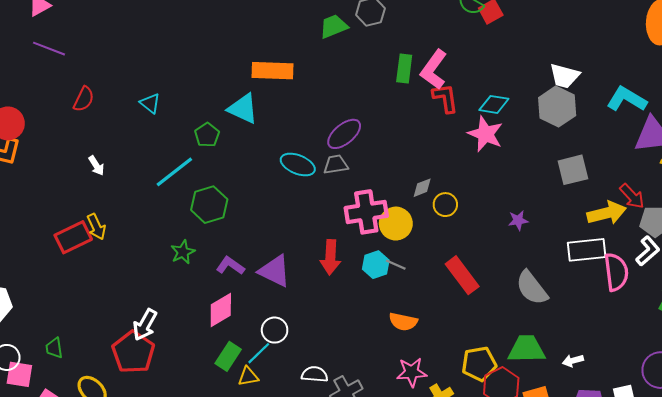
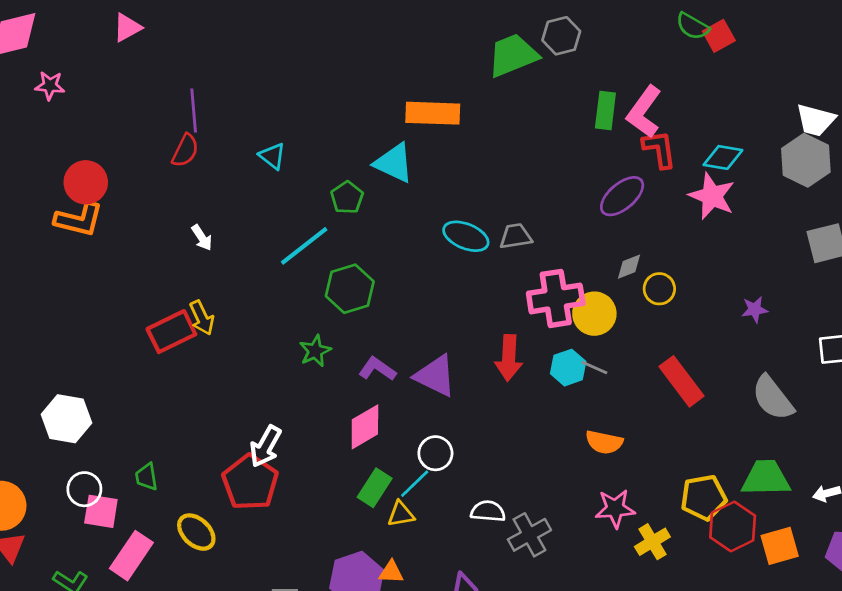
green trapezoid: (334, 26) -> (513, 55), size x1.4
purple line: (49, 49) -> (194, 110), moved, turned 64
purple ellipse: (344, 134) -> (622, 196), moved

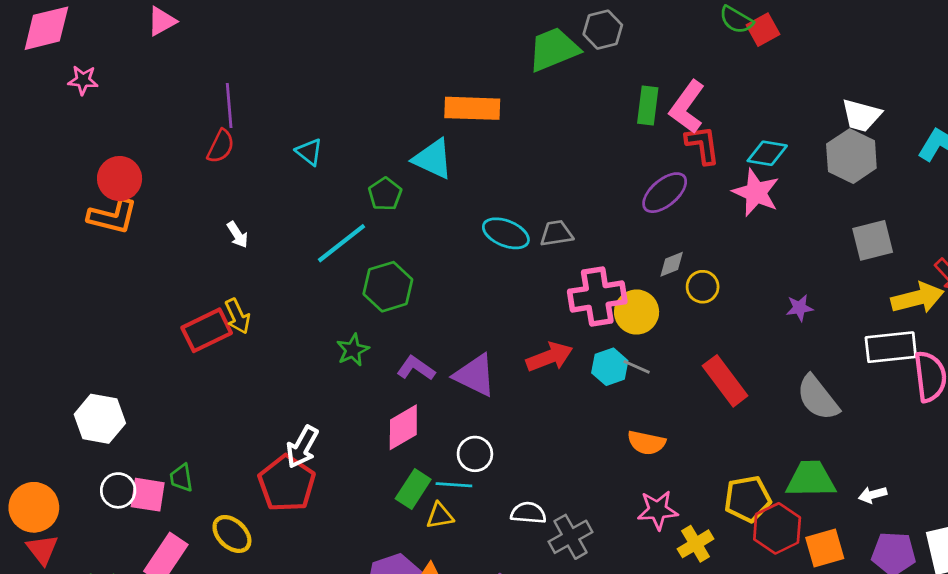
red arrow: (509, 358) -> (549, 357), turned -114
cyan line: (415, 484) -> (454, 485), turned 48
pink square: (101, 511) -> (148, 495), moved

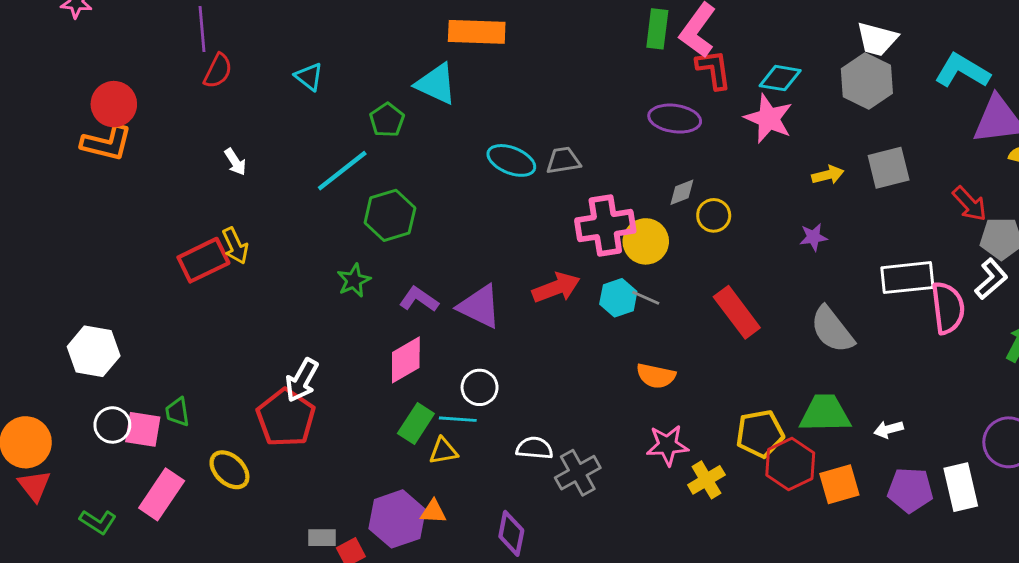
purple line: (229, 105) -> (202, 29), moved
purple ellipse: (665, 193) -> (675, 119), turned 48
yellow arrow: (918, 298) -> (828, 175), moved, size x0.6

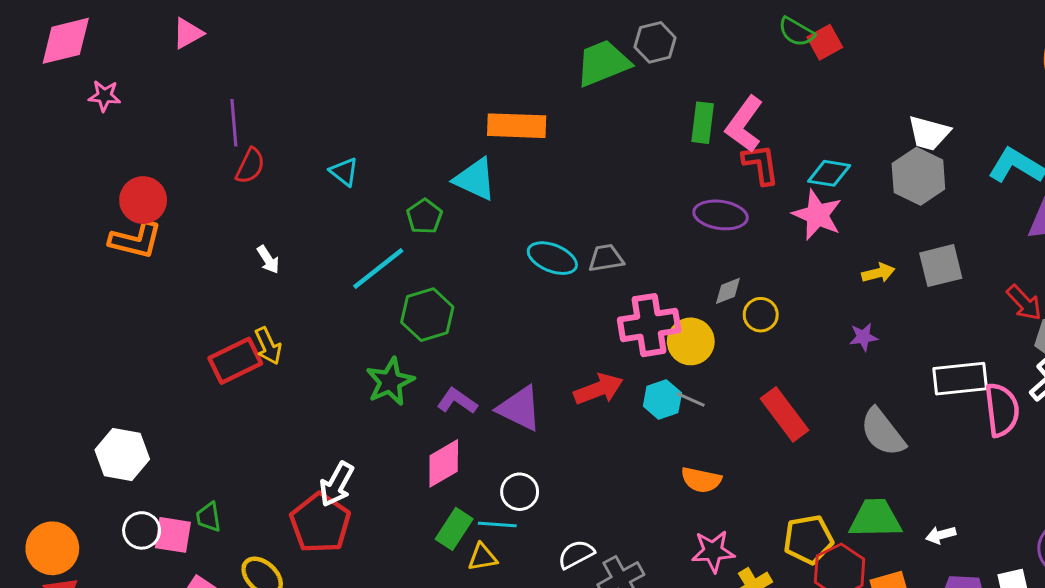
green star: (354, 280) -> (390, 382), size x1.4
white semicircle: (534, 448) -> (576, 554), turned -33

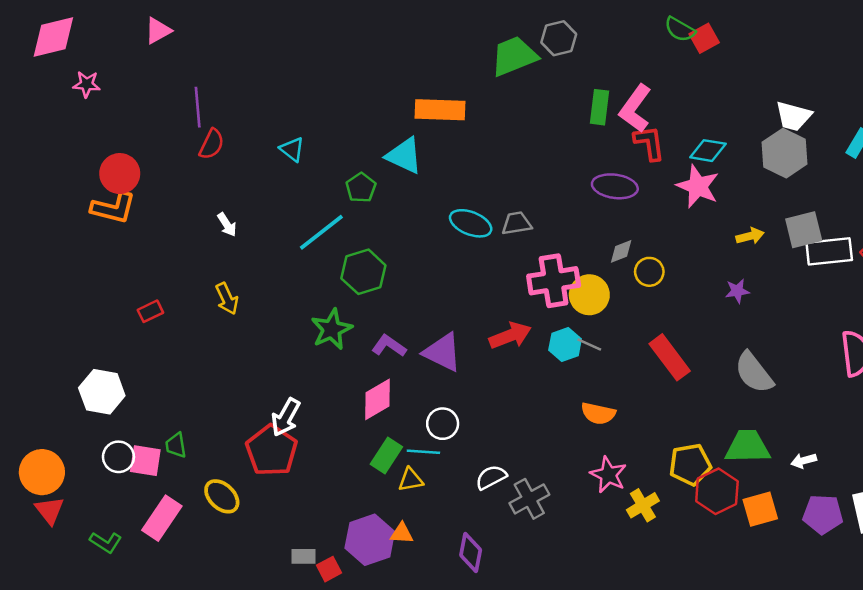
red rectangle: (235, 361) -> (150, 311), moved, size x0.6
white rectangle: (960, 379) -> (829, 251), moved
pink star: (713, 551) -> (608, 475), turned 30

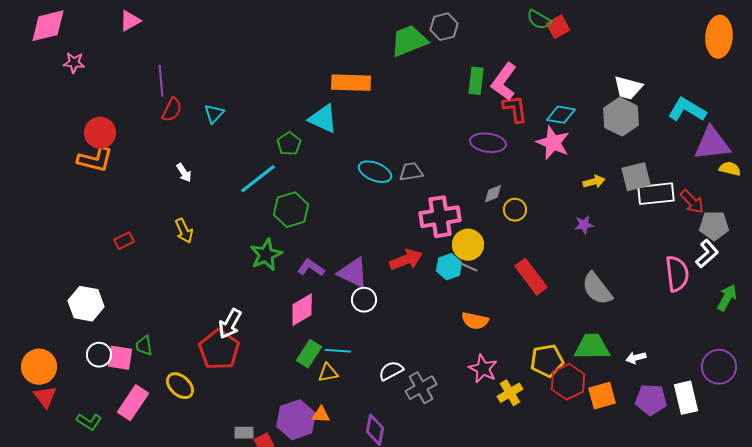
cyan triangle: (292, 149) -> (214, 114), moved, turned 35
yellow circle: (589, 295) -> (468, 245), moved
white circle: (443, 424) -> (364, 300), moved

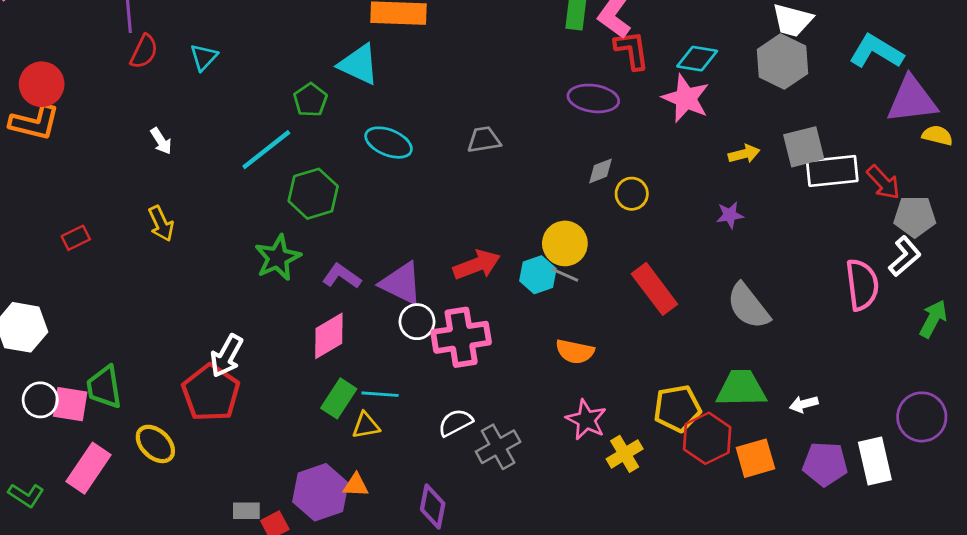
cyan ellipse: (375, 172) -> (389, 143), moved
pink cross: (440, 217) -> (461, 337), moved
green trapezoid: (144, 346) -> (104, 387), size x1.5

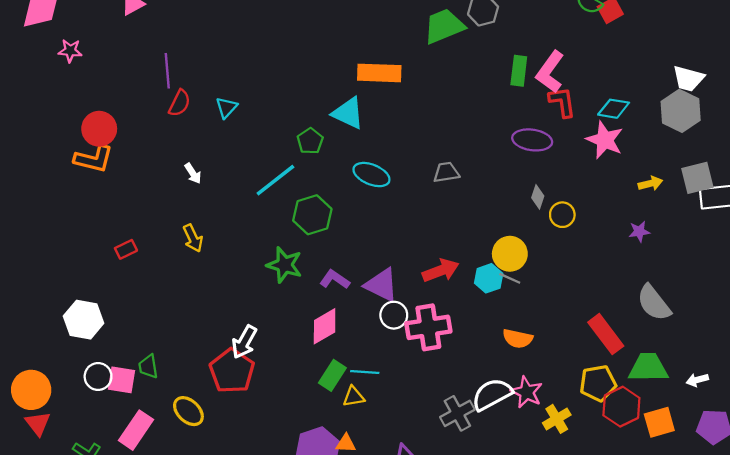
gray diamond: (600, 171) -> (538, 197), turned -50
green star: (278, 258) -> (284, 265), turned -30
red rectangle: (654, 289) -> (606, 334), moved
green trapezoid: (104, 387) -> (148, 366), size x0.7
white semicircle: (455, 423) -> (492, 394), moved, size x1.5

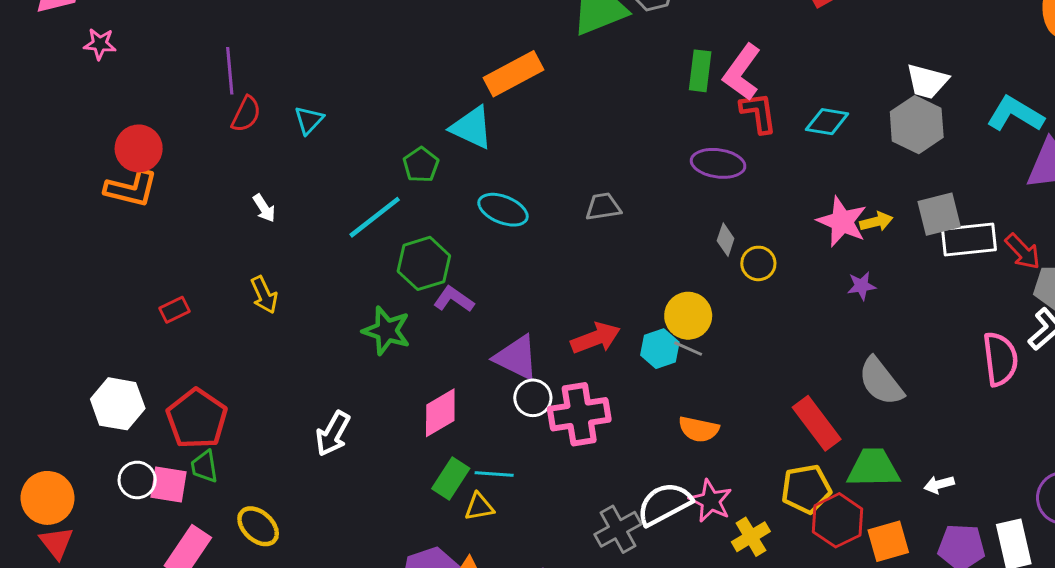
orange rectangle: (379, 73) -> (513, 74), turned -30
pink star: (605, 140) -> (842, 222), moved
purple L-shape: (335, 279) -> (454, 299), moved
red pentagon: (232, 371) -> (197, 419), moved

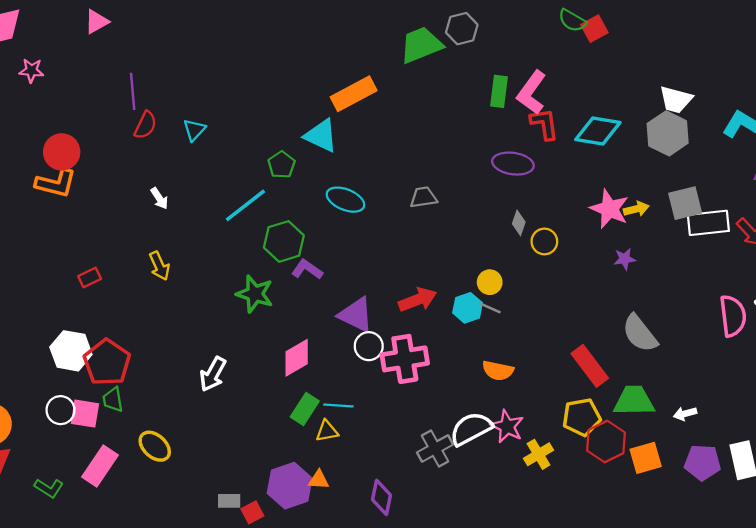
cyan diamond: (827, 122) -> (598, 131), size x1.4
yellow circle: (688, 316) -> (490, 282), size x0.7
white hexagon: (118, 404) -> (71, 351), moved

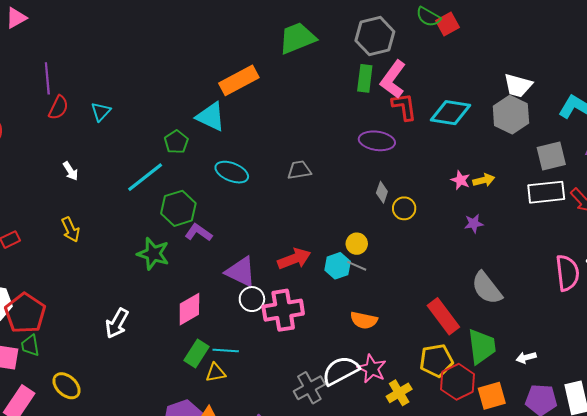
gray hexagon: (462, 29) -> (375, 36), moved, size x1.4
gray square: (685, 203) -> (551, 156), moved
pink star: (609, 209) -> (461, 180), size x0.6
green trapezoid: (634, 401) -> (482, 346), turned 84

